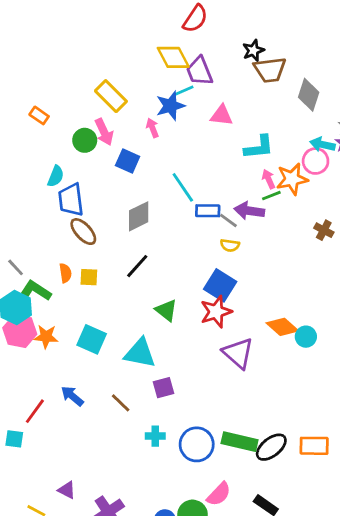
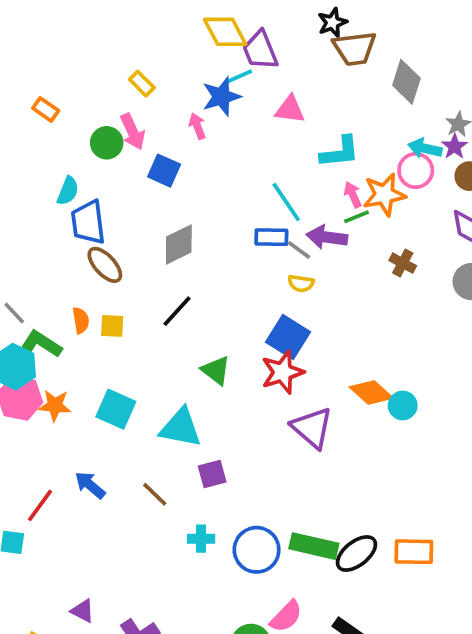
yellow rectangle: (111, 96) -> (142, 84), size x0.6
cyan line: (183, 187) -> (286, 202), moved
brown cross: (324, 230) -> (403, 263), moved

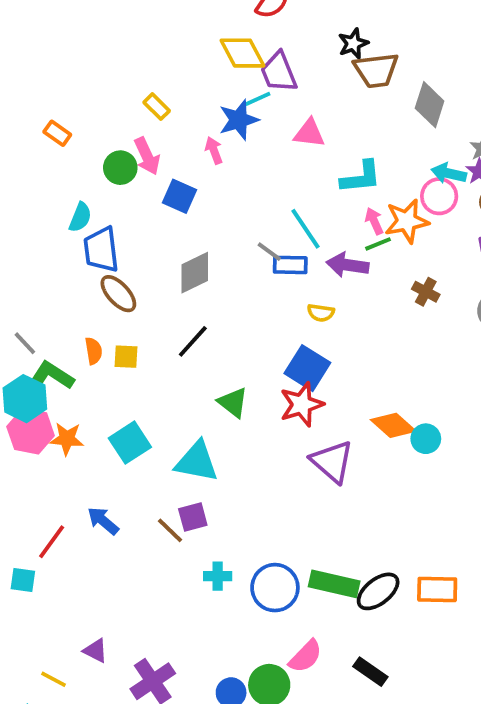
gray line: (299, 250) -> (269, 252), moved
cyan square: (116, 409) -> (130, 443), turned 33
purple square: (212, 474) -> (193, 517), moved

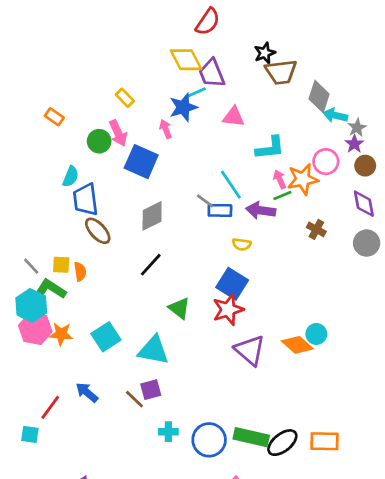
cyan arrow: (449, 173) -> (335, 115), moved
blue square: (179, 196) -> (141, 162), size x1.4
yellow square: (126, 357) -> (61, 265), moved
orange diamond: (393, 425) -> (297, 345), moved

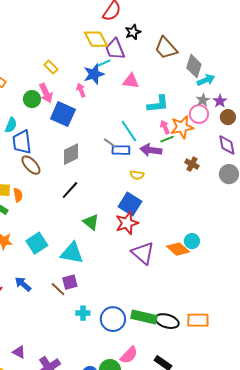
black star: (265, 53) -> (133, 32), moved
brown trapezoid: (281, 72) -> (166, 48), turned 55
cyan arrow: (335, 115) -> (206, 80), turned 144
gray star: (357, 128) -> (203, 100), moved
black ellipse: (282, 443) -> (167, 321), turned 55

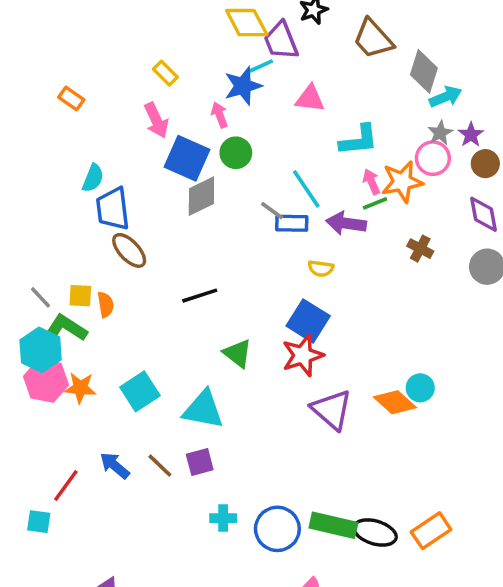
green circle: (32, 99) -> (236, 153), moved
gray diamond: (71, 154) -> (201, 196), moved
black line: (70, 190) -> (200, 296), turned 30
brown line: (58, 289) -> (160, 466), moved
orange rectangle: (198, 320) -> (431, 531), turned -35

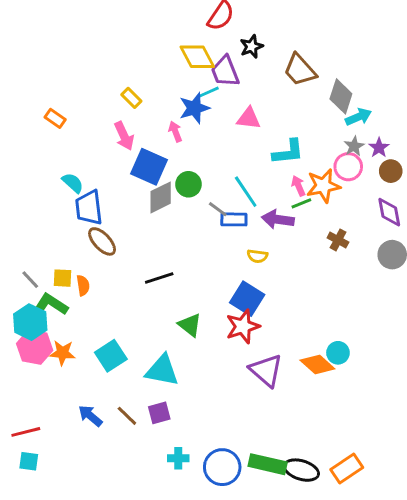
green circle: (236, 153) -> (188, 184), moved
cyan semicircle: (93, 178) -> (73, 183), turned -70
red line: (66, 485) -> (26, 432), moved, turned 40

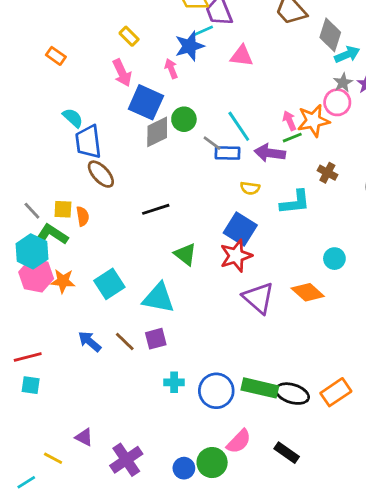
cyan L-shape: (288, 152) -> (295, 202), moved
cyan circle: (338, 353) -> (334, 259), moved

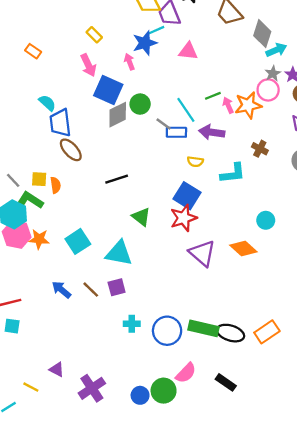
green line: (292, 138) -> (213, 96), moved

